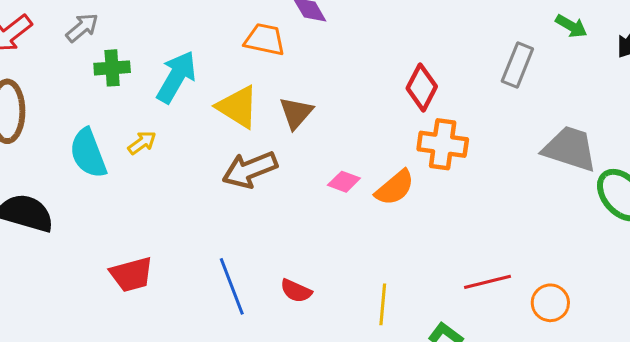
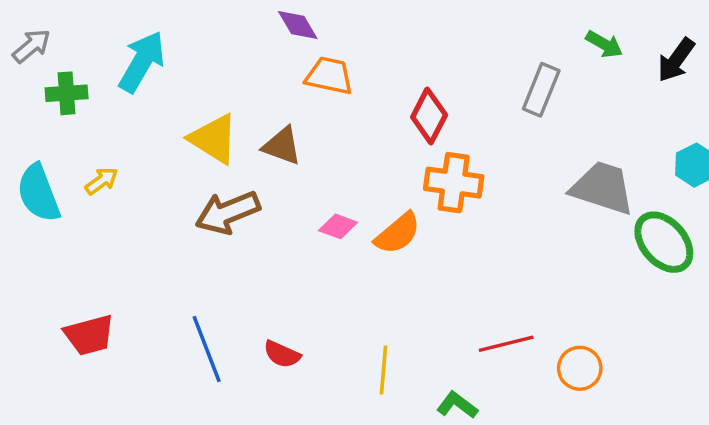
orange trapezoid: (265, 40) -> (329, 76), moved
cyan arrow: (176, 77) -> (142, 62), moved
brown triangle: (296, 113) -> (282, 146), turned -51

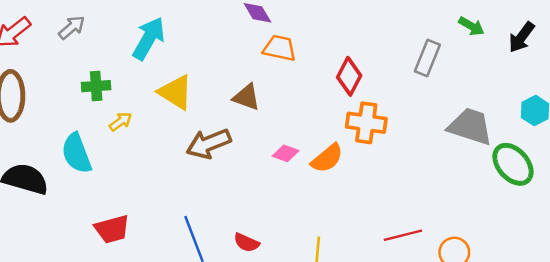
green cross: (67, 93) -> (96, 86), moved
yellow triangle: (214, 139) -> (176, 92), moved
cyan semicircle: (38, 193) -> (77, 153), moved

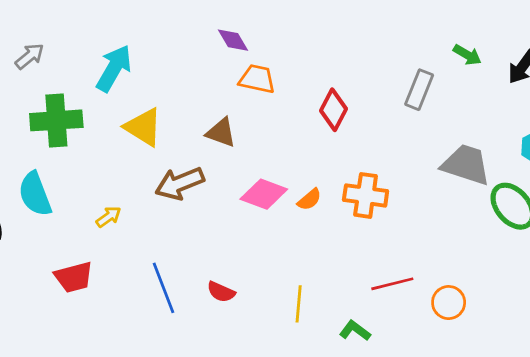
green cross: (96, 86) -> (56, 120), size x1.6
yellow arrow: (121, 122) -> (109, 217), moved
orange cross: (366, 123) -> (366, 195), moved
pink diamond: (286, 153) -> (264, 194), size x1.6
orange semicircle: (327, 158) -> (309, 199), size x0.7

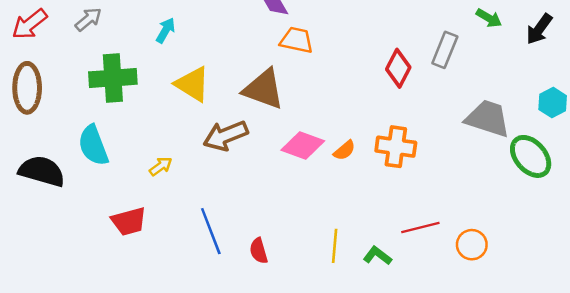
cyan arrow: (114, 68) -> (166, 30), size x0.6
red diamond: (333, 110) -> (398, 68), moved
brown triangle: (221, 133) -> (264, 89), size x1.5
red semicircle: (221, 292) -> (259, 251), moved, turned 50
green L-shape: (355, 331) -> (377, 256), moved

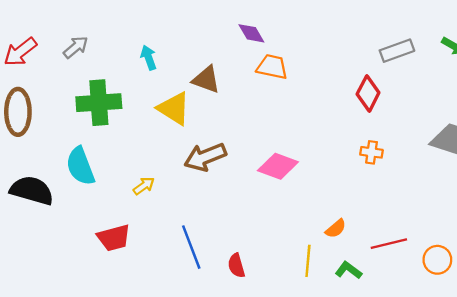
cyan arrow: (166, 30) -> (149, 58), turned -50
gray rectangle: (445, 50) -> (397, 51), moved, turned 48
brown triangle: (264, 89) -> (206, 80), moved, size x0.7
orange cross: (396, 147) -> (372, 152), moved, size x0.6
orange semicircle: (344, 150) -> (336, 229), moved

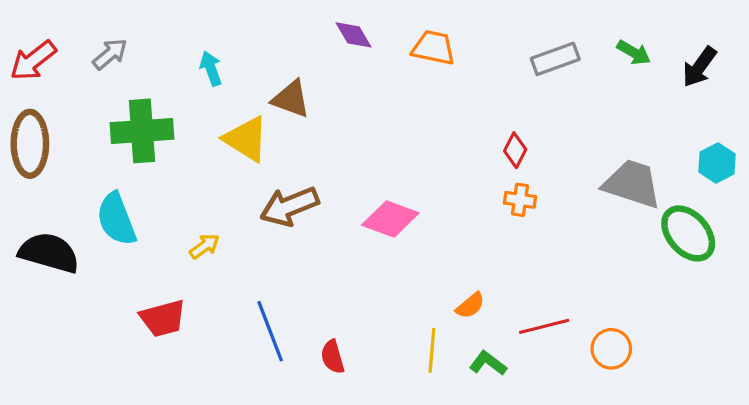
orange trapezoid: (272, 67) -> (434, 48), moved
red diamond: (368, 93) -> (515, 150), moved, size x0.7

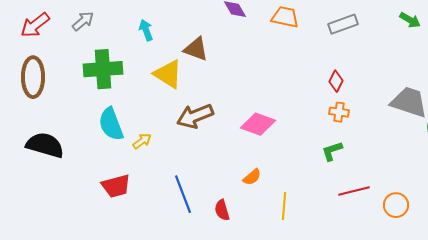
gray rectangle: (555, 59) -> (343, 24), moved
cyan semicircle: (116, 219) -> (111, 124), moved
orange semicircle: (470, 306) -> (252, 177), moved
green L-shape: (488, 363) -> (332, 151), moved, turned -55

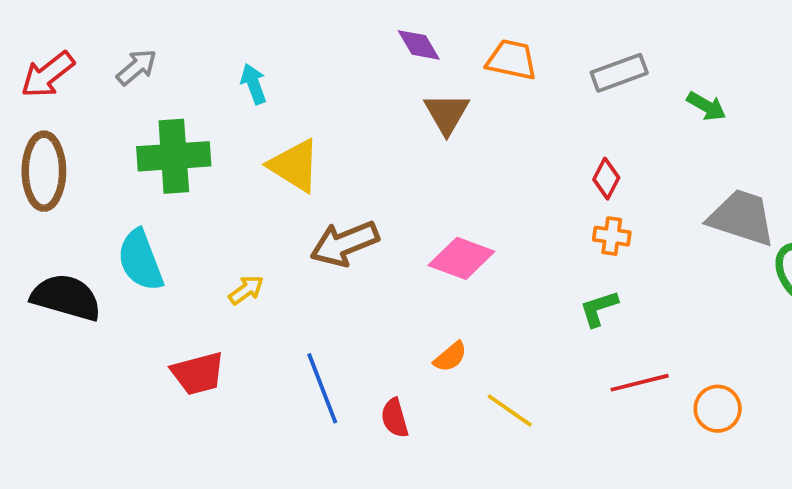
green arrow: (410, 20) -> (706, 106), moved
brown triangle: (196, 49) -> (447, 114), moved, turned 40
cyan semicircle: (111, 124) -> (140, 260), moved
yellow line: (284, 206) -> (510, 411), turned -60

